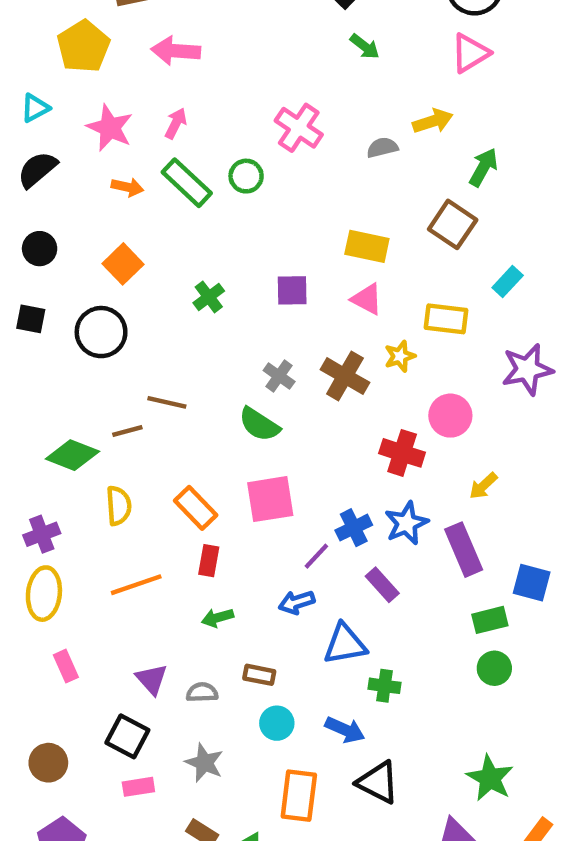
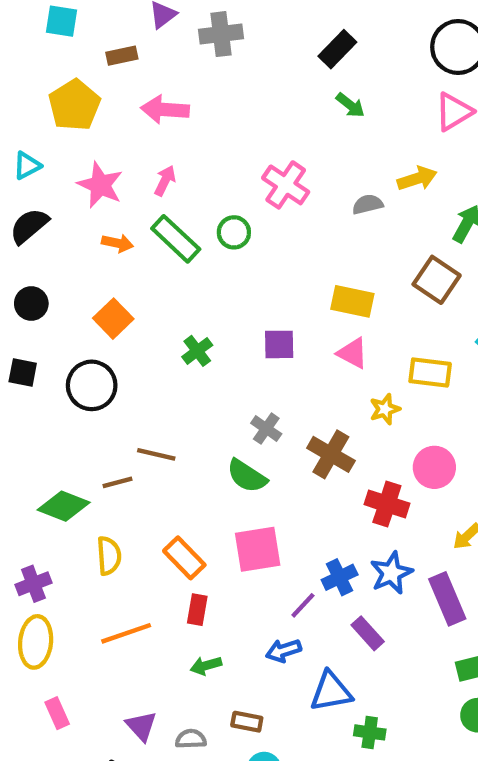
brown cross: (345, 376) -> (331, 454), moved

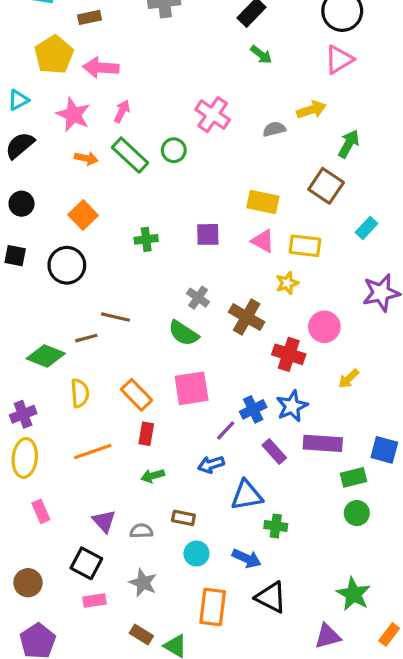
pink arrow: (165, 109) -> (101, 68), moved
green cross: (197, 351) -> (146, 239), turned 30
yellow rectangle: (430, 372) -> (305, 246), moved
purple rectangle: (447, 599) -> (323, 443), moved, turned -63

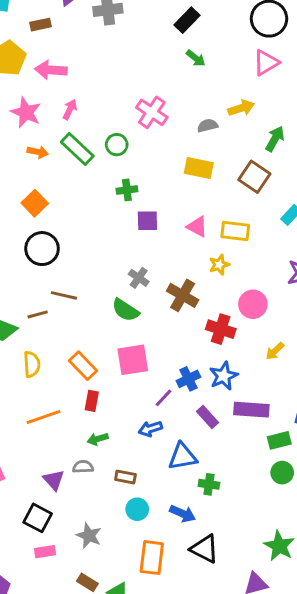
yellow rectangle: (263, 202) -> (199, 168), moved
green cross: (146, 239) -> (127, 190), moved
black circle: (67, 265) -> (42, 249), moved
gray semicircle: (141, 531) -> (83, 467), moved

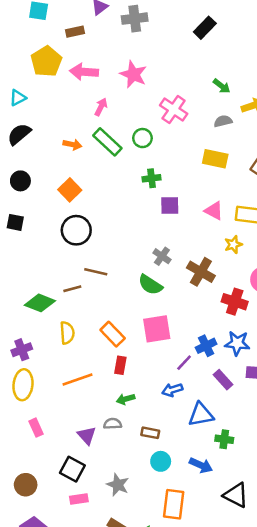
green arrow: (196, 58) -> (222, 86), moved
pink star: (26, 112) -> (133, 74), moved
blue star: (224, 376) -> (237, 343), turned 30
black triangle: (205, 549) -> (236, 495), moved

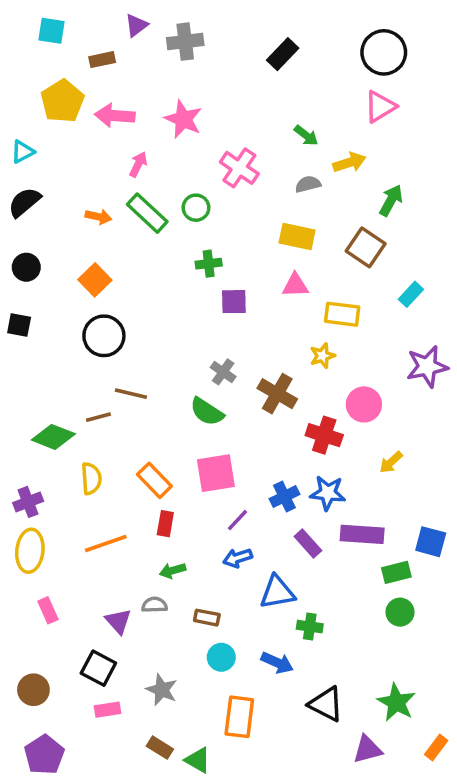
pink triangle: (214, 211) -> (295, 285), moved, turned -30
purple line: (184, 363) -> (238, 520), moved

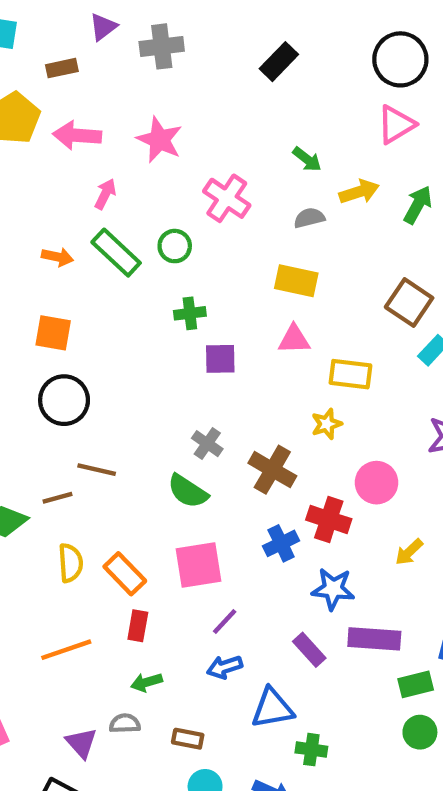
green arrow: (391, 200) -> (418, 205), moved
brown square: (366, 247) -> (409, 302), moved
orange square: (95, 280) -> (53, 333), turned -36
yellow semicircle: (91, 478) -> (71, 563), moved
blue cross: (284, 497) -> (281, 543), moved

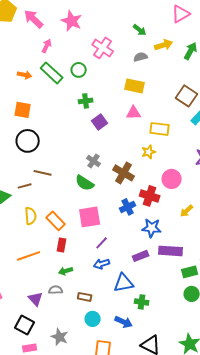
pink arrow: (77, 135) -> (34, 19), turned 40
purple square: (220, 359) -> (100, 122), turned -35
purple rectangle: (309, 650) -> (141, 256), turned -70

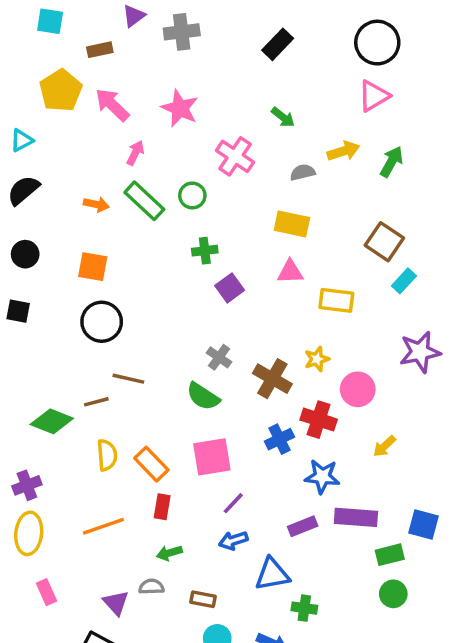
green arrow: (140, 30) -> (283, 117), moved
yellow star: (149, 152) -> (317, 359), moved

